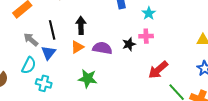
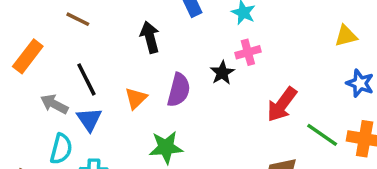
black arrow: (81, 25) -> (150, 37), moved
purple semicircle: (102, 48) -> (179, 90), turned 108

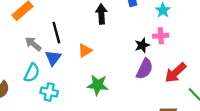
purple semicircle: (179, 90) -> (145, 69), moved

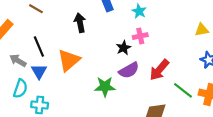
orange triangle: (85, 51) -> (69, 60), size x1.6
purple semicircle: (145, 69) -> (129, 70), turned 42
green star: (98, 85) -> (105, 87), moved

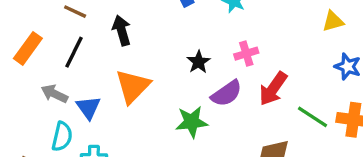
black arrow: (80, 23) -> (122, 30), moved
pink cross: (140, 36) -> (246, 54), moved
black line: (39, 46) -> (74, 52), moved, turned 54
black star: (124, 48) -> (199, 62), moved

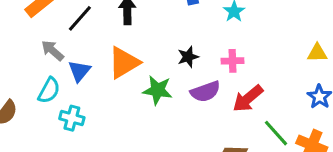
green star: (192, 122) -> (158, 90), moved

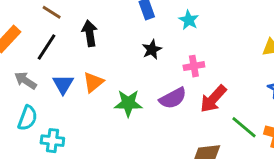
black star: (188, 57) -> (152, 49), moved
orange triangle: (124, 63) -> (93, 82), size x0.7
blue triangle: (79, 71) -> (63, 84), moved

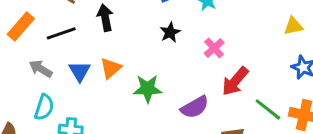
black line: (47, 47) -> (61, 33), turned 40
pink cross: (194, 66) -> (214, 48), turned -30
purple semicircle: (173, 98) -> (195, 107), moved

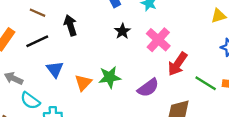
pink cross: (214, 48) -> (158, 40), size x1.5
orange triangle: (111, 68) -> (83, 83), moved
gray arrow: (41, 69) -> (14, 78), moved
cyan semicircle: (44, 107) -> (30, 101), turned 114

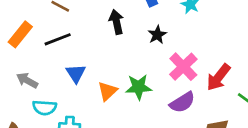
black arrow: (70, 25) -> (116, 22), moved
pink cross: (158, 40) -> (183, 67), moved
cyan semicircle: (30, 101) -> (45, 108), turned -36

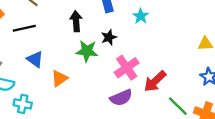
blue triangle: (76, 73) -> (35, 59), turned -30
green star: (139, 87) -> (87, 51), moved

